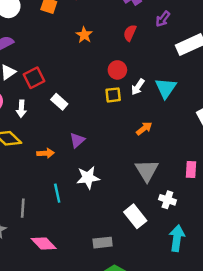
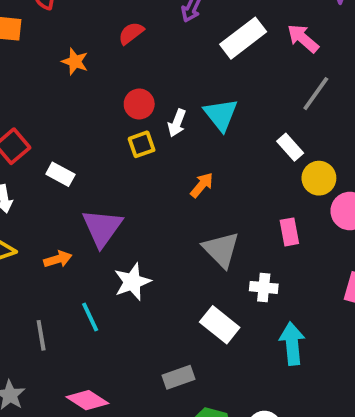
red semicircle: (130, 33) -> (131, 33), moved, turned 42
purple triangle: (77, 140) -> (102, 228), size x1.6
gray line: (23, 208) -> (41, 335), moved

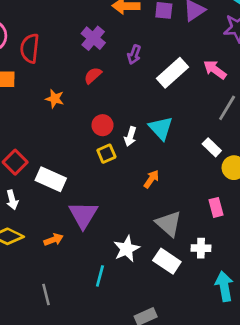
white rectangle: (60, 174) -> (51, 179), size x1.5
white star: (132, 282) -> (127, 249), moved
cyan line: (90, 317) -> (100, 276), moved, turned 45
white rectangle: (220, 325) -> (167, 261), moved

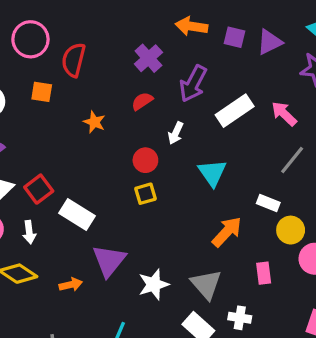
purple arrow: (134, 55) -> (193, 84), size x1.6
white arrow: (130, 136) -> (176, 133), moved
white rectangle: (212, 147) -> (268, 203), turned -30
orange arrow: (151, 179) -> (227, 232), moved, size x1.5
white star: (127, 249) -> (154, 284), moved

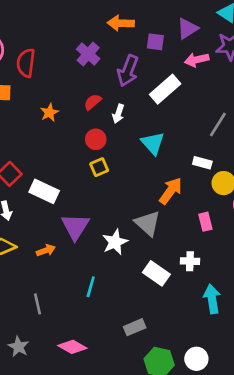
purple square: (234, 37) -> (155, 42), moved
red semicircle: (142, 101) -> (93, 102), moved
pink arrow: (284, 114) -> (197, 60), moved, turned -50
orange star: (94, 122) -> (49, 113), turned 30
gray triangle: (206, 284) -> (148, 223), moved

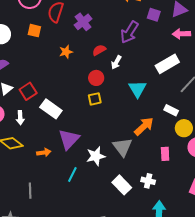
purple cross: (88, 54) -> (83, 22), moved
white rectangle: (165, 89) -> (167, 64), moved
cyan line: (91, 287) -> (72, 175), moved

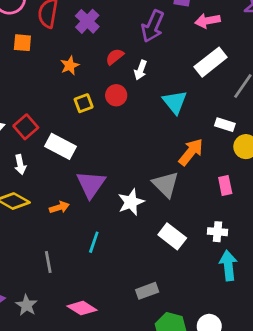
pink arrow: (181, 34) -> (208, 21), moved
yellow square: (95, 99) -> (84, 103), moved
cyan line: (72, 175) -> (94, 242), moved
white cross: (148, 181) -> (217, 232), moved

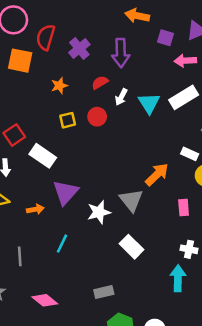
purple arrow: (153, 26) -> (121, 53), moved, turned -32
orange square: (22, 43) -> (20, 61), size x1.5
cyan triangle: (175, 102) -> (149, 103), moved
white cross: (217, 232) -> (189, 249), moved

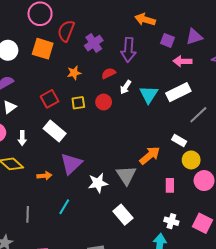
red square: (14, 135) -> (50, 99), moved

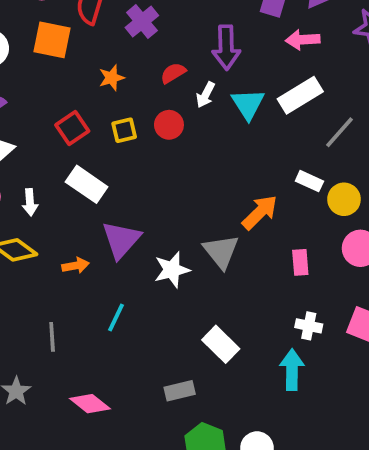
purple arrow: (128, 50) -> (226, 47), moved
yellow circle: (191, 160) -> (344, 199), moved
white rectangle: (123, 215) -> (221, 344), moved

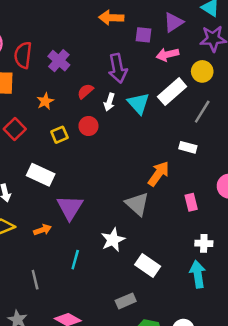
red square: (72, 128) -> (15, 129), moved
yellow circle: (344, 199) -> (202, 71), moved
white star: (172, 270) -> (113, 240), moved

